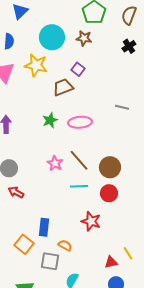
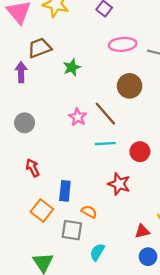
brown trapezoid: (63, 87) -> (40, 48), moved
pink ellipse: (80, 122) -> (123, 44), moved
brown circle: (110, 167) -> (130, 86), moved
red arrow: (16, 192) -> (33, 168), moved, turned 35

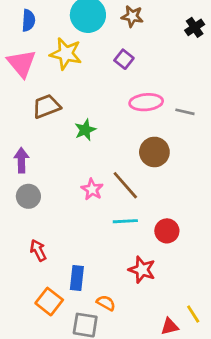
purple arrow: (21, 72) -> (21, 160), moved

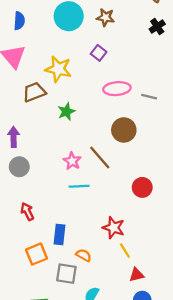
yellow star: (66, 54) -> (58, 69), moved
cyan line: (125, 221) -> (79, 186), moved
red circle: (167, 231) -> (142, 187), moved
orange square: (49, 302) -> (36, 254), turned 30
yellow line: (193, 314) -> (125, 251), moved

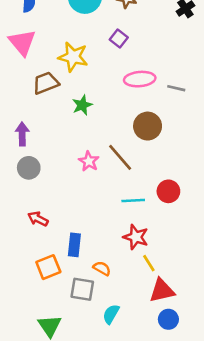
cyan line: (79, 186) -> (133, 200), moved
red arrow: (27, 212) -> (38, 219), turned -36
red triangle: (136, 275) -> (162, 291), size x1.5

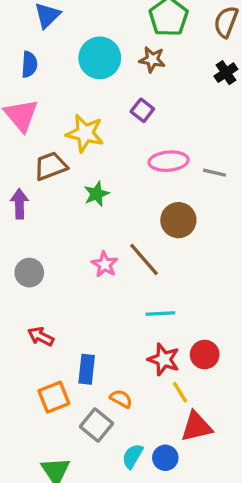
purple arrow: (22, 134) -> (19, 204), moved
red circle: (168, 191) -> (205, 355), moved
gray square: (82, 289) -> (96, 425), turned 30
blue circle: (168, 319) -> (165, 458), moved

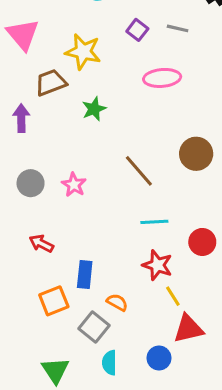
gray line: (214, 173) -> (178, 28), moved
brown circle: (178, 220) -> (196, 154), moved
pink star: (105, 264) -> (74, 185), moved
red circle: (205, 355) -> (202, 242), moved
cyan semicircle: (133, 456) -> (109, 363), moved, turned -30

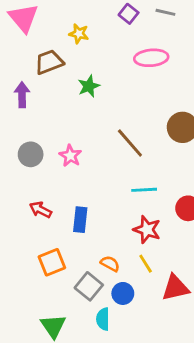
yellow star: (83, 52) -> (79, 34), size x0.6
blue rectangle: (85, 274) -> (80, 220), moved
yellow line: (173, 296) -> (146, 264), moved
blue circle: (159, 358) -> (123, 293), moved

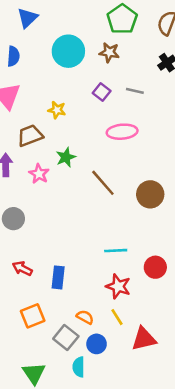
brown line: (130, 143) -> (103, 183), moved
pink star: (70, 156) -> (39, 174), moved

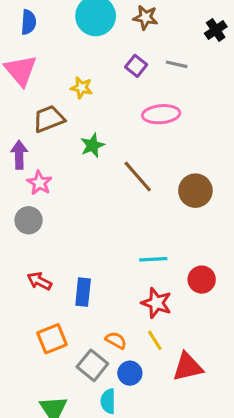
pink star: (39, 174) -> (39, 183), moved

